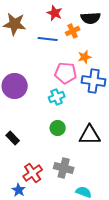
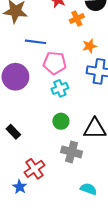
blue line: (48, 39) -> (36, 42), moved
pink pentagon: (66, 73) -> (55, 63), moved
gray cross: (64, 168) -> (72, 152), moved

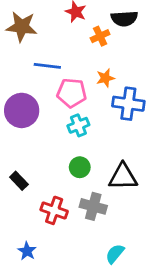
orange star: (90, 46) -> (105, 78), moved
red cross: (34, 169) -> (54, 210), moved, turned -36
cyan semicircle: (88, 189) -> (115, 254), turned -70

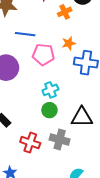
cyan cross: (78, 125) -> (50, 90), moved

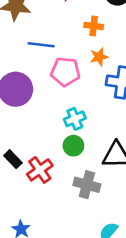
orange cross: (65, 12) -> (94, 26), moved, turned 32
red cross: (30, 143) -> (40, 170), moved, turned 36

